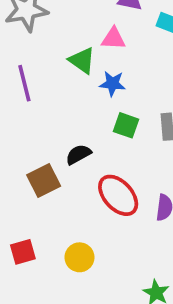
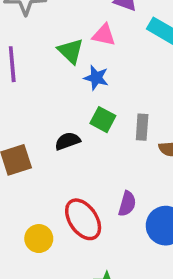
black semicircle: (78, 154) -> (68, 141), moved
red ellipse: (118, 195) -> (83, 219), moved

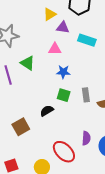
green triangle: (71, 51) -> (28, 63), moved
blue star: (96, 78) -> (63, 72), moved

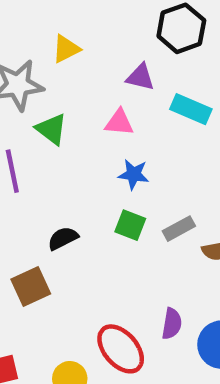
yellow triangle: (50, 14) -> (66, 49), moved
green triangle: (28, 63) -> (51, 129), moved
gray rectangle: (86, 95) -> (179, 229), turned 64
black semicircle: (47, 111) -> (63, 238), moved

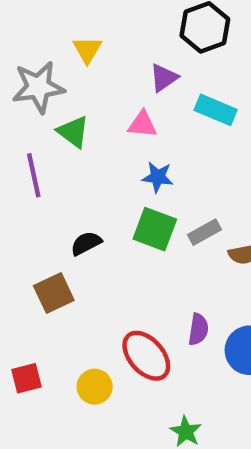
yellow triangle: (66, 49) -> (87, 50), turned -32
purple triangle: (140, 77) -> (164, 78), turned -48
green square: (130, 225) -> (155, 229), size x1.4

